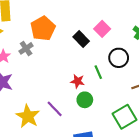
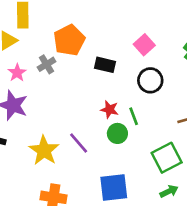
black rectangle: (81, 39) -> (105, 65), moved, turned -35
black circle: (119, 58) -> (150, 80), moved
green line: (98, 72) -> (134, 116), moved

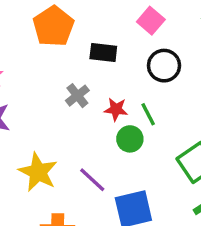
gray cross: (46, 64) -> (77, 96), moved
purple line: (79, 143) -> (92, 180), moved

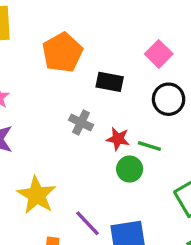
gray cross: (77, 96) -> (81, 122), turned -30
green line: (148, 114) -> (149, 146), turned -50
purple line: (92, 180) -> (87, 223), moved

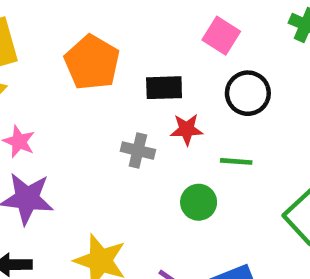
red star: (118, 139) -> (187, 129), moved
green circle: (130, 169) -> (199, 202), moved

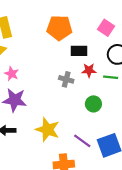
orange pentagon: (92, 62) -> (59, 28), moved, turned -30
green line: (236, 161) -> (111, 77), moved

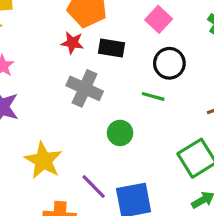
red star: (89, 70) -> (72, 43), moved
gray cross: (66, 79) -> (85, 88), size x1.5

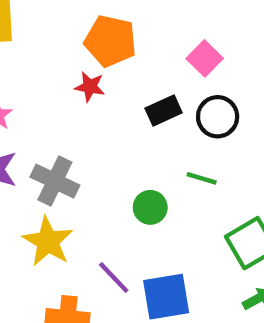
black rectangle: (111, 48) -> (164, 111), moved, turned -35
gray cross: (85, 88) -> (55, 181), moved
green line: (153, 96) -> (202, 178), moved

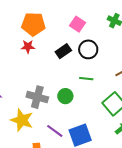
gray cross: (55, 181) -> (37, 97), moved

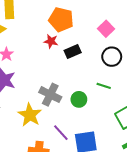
black rectangle: (63, 51) -> (73, 51), moved

